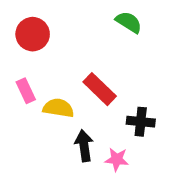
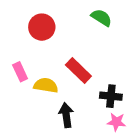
red circle: (33, 34) -> (42, 27), moved
pink star: (117, 159) -> (116, 122), moved

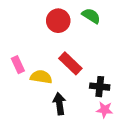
red circle: (42, 27) -> (58, 21), moved

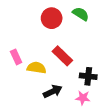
black arrow: (59, 104) -> (53, 91), turned 72
pink star: (105, 110) -> (83, 98), moved

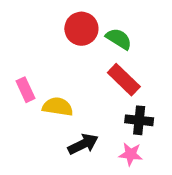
green semicircle: (81, 14) -> (119, 39), moved
red rectangle: (62, 56) -> (124, 80), moved

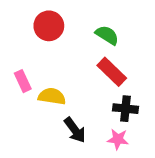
red circle: (81, 29) -> (49, 26), moved
black arrow: (83, 144) -> (75, 130), turned 80

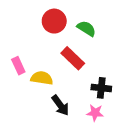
red circle: (49, 26) -> (54, 21), moved
red rectangle: (112, 72) -> (73, 58), moved

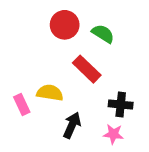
pink rectangle: (18, 66) -> (22, 105), moved
black arrow: (60, 105) -> (72, 125), turned -120

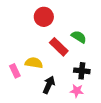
green semicircle: (103, 34) -> (79, 37), moved

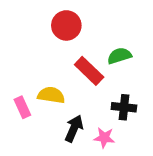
green semicircle: (79, 37) -> (119, 56), turned -49
pink star: (77, 91) -> (104, 138), moved

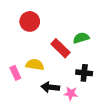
red circle: (66, 25) -> (30, 21), moved
black arrow: (74, 129) -> (50, 87), turned -108

